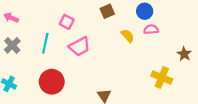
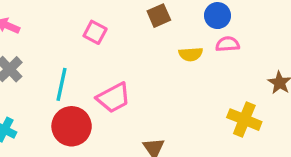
yellow semicircle: (128, 36) -> (191, 54), turned 128
cyan line: (45, 43) -> (61, 84), moved
pink trapezoid: (79, 46) -> (113, 98), moved

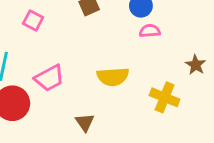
yellow semicircle: (191, 54) -> (113, 77), moved, size x1.5

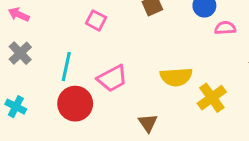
pink semicircle: (150, 31) -> (225, 28), moved
yellow cross: (165, 97) -> (212, 98), moved, turned 32

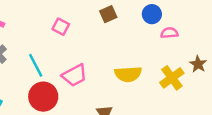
cyan line: (66, 66) -> (36, 65), turned -40
yellow cross: (212, 98) -> (172, 78), moved

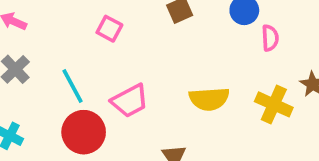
pink semicircle: (169, 33) -> (270, 38), turned 91
yellow cross: (172, 78) -> (274, 104), turned -30

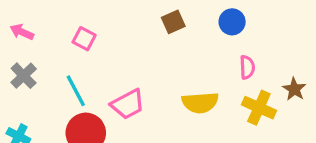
pink square: (109, 29) -> (84, 39), moved
pink semicircle: (270, 38) -> (247, 67), moved

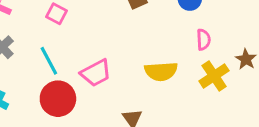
yellow cross: (259, 108) -> (214, 76), turned 32

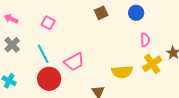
yellow semicircle: (161, 71) -> (122, 72), moved

